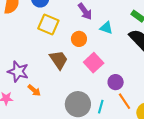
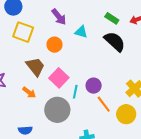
pink square: (94, 63) -> (59, 78), moved
orange arrow: (34, 90) -> (29, 92), moved
cyan line: (101, 107) -> (75, 92), moved

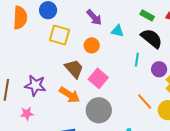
purple circle: (94, 86) -> (159, 69), moved
orange arrow: (29, 92) -> (70, 95), size x1.5
cyan line: (75, 92) -> (137, 60), moved

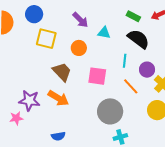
pink square: (98, 78) -> (97, 76), moved, turned -30
purple star: (35, 85) -> (29, 101), moved
orange line: (145, 102) -> (131, 86), moved
gray circle: (99, 110) -> (110, 111), moved

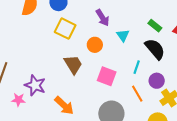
cyan triangle: (104, 33) -> (123, 35), turned 32
orange arrow: (58, 98) -> (64, 105), moved

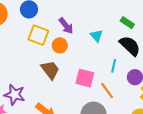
purple arrow: (102, 18) -> (66, 26), moved
orange circle: (95, 45) -> (60, 45), moved
orange line: (137, 94) -> (107, 90), moved

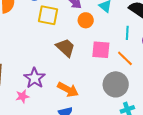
orange circle: (60, 45) -> (86, 20), moved
purple star: (15, 95) -> (35, 78), turned 30

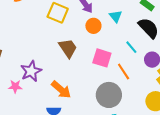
cyan line: (127, 33) -> (131, 47), turned -56

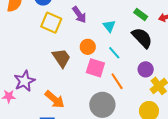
orange circle: (93, 26) -> (88, 47), moved
cyan line: (131, 47) -> (114, 53), moved

